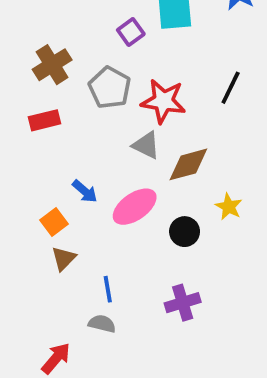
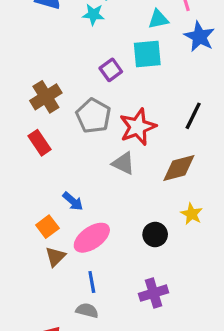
red star: (163, 101) -> (138, 127), turned -30
red rectangle: (44, 120) -> (40, 143), turned 70
brown diamond: (188, 164) -> (179, 168), moved
pink ellipse: (135, 207) -> (92, 238), moved

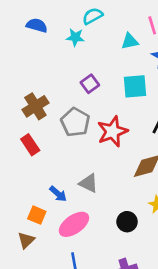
cyan square: (147, 54) -> (135, 86), moved
gray triangle: (123, 163) -> (89, 183), moved
orange square: (47, 227) -> (37, 215), turned -30
brown triangle: (55, 257) -> (26, 240), moved

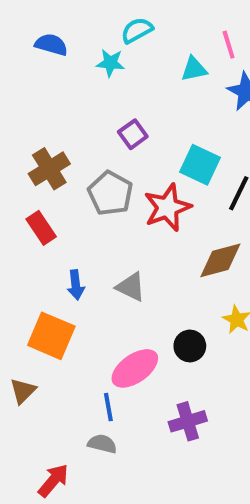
cyan square: (135, 86) -> (200, 165), moved, turned 30
blue arrow: (58, 194) -> (76, 285), moved, turned 42
orange square: (37, 215) -> (51, 336), size x1.6
pink ellipse: (74, 224) -> (135, 368), moved
brown triangle: (26, 240) -> (23, 391), moved

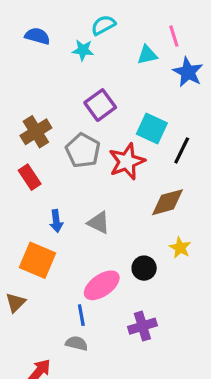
purple square: (133, 134) -> (100, 105), size x1.4

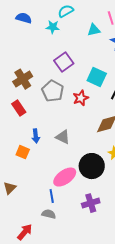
red star: (127, 161) -> (81, 98), size x0.7
orange square: (37, 260) -> (23, 152), moved, size x0.6
black circle: (144, 268) -> (92, 166), size x1.6

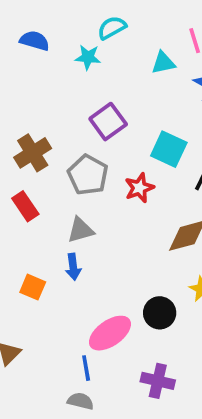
blue arrow: (36, 136) -> (73, 267), moved
gray triangle: (63, 137) -> (81, 230), moved, turned -42
black circle: (92, 166) -> (160, 313), size x0.7
purple cross: (91, 203) -> (158, 381), turned 30

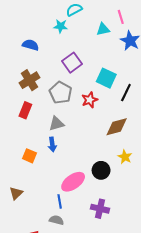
blue semicircle: (35, 41) -> (31, 45), moved
red rectangle: (25, 206) -> (25, 110), turned 56

